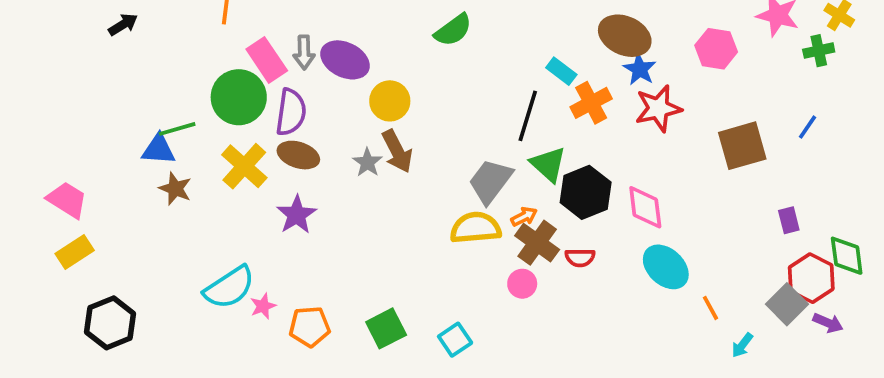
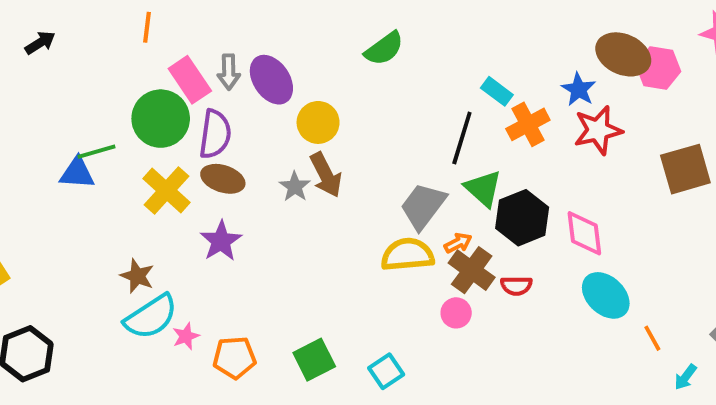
brown ellipse: (625, 36) -> (623, 54), moved
purple ellipse: (345, 60) -> (271, 80), turned 30
brown star: (175, 189) -> (137, 276), moved

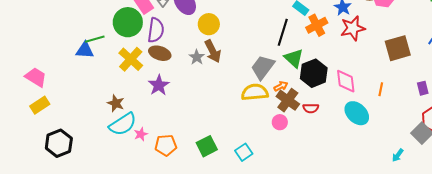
orange line: (652, 338) -> (381, 89), moved, turned 40

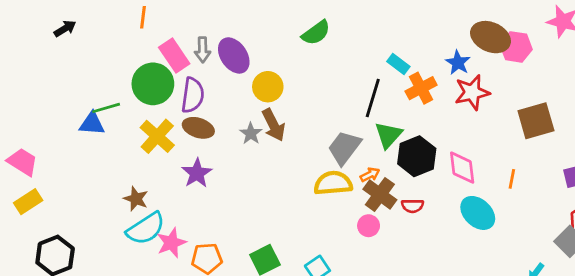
green triangle: (294, 58) -> (388, 135), turned 30
pink star: (141, 134) -> (171, 243), size x1.5

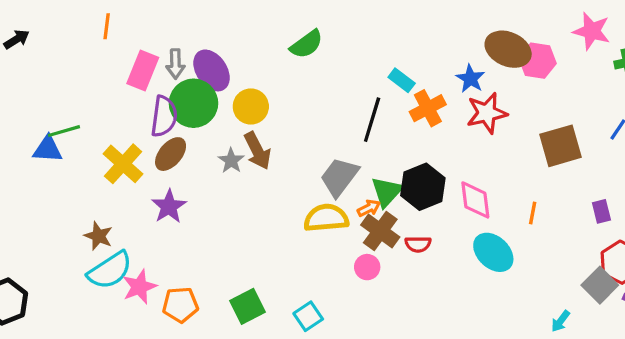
pink rectangle: (174, 55) -> (143, 70), turned 56
green circle: (153, 84) -> (193, 103), moved
brown ellipse: (198, 128) -> (171, 154), turned -68
green triangle: (388, 135) -> (387, 192), moved

